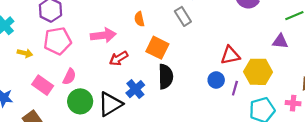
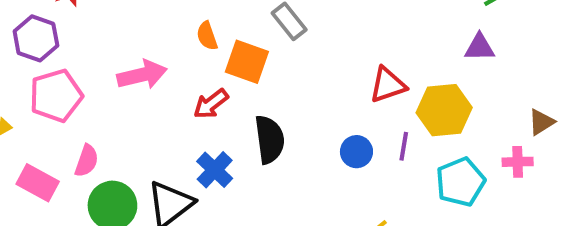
orange square: (157, 48) -> (247, 62), moved
red arrow: (119, 58) -> (211, 104), moved
blue circle: (216, 80) -> (356, 152), moved

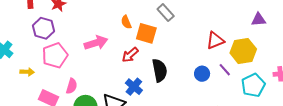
purple line: (404, 146) -> (225, 70), turned -48

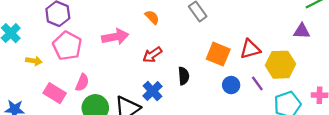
orange semicircle: (126, 22) -> (152, 17), turned 152
orange square: (146, 33) -> (218, 54), moved
pink pentagon: (55, 55) -> (67, 46), turned -30
black semicircle: (160, 70) -> (184, 76), size x0.7

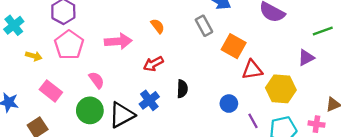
purple triangle: (302, 31) -> (306, 58), turned -36
orange square: (218, 54) -> (234, 46), moved
pink semicircle: (82, 83) -> (96, 80), moved, turned -66
purple line: (257, 83) -> (253, 121), moved

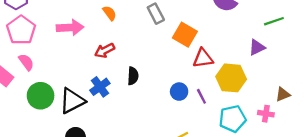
pink semicircle: (96, 80) -> (26, 62), moved
purple line: (253, 121) -> (201, 96), moved

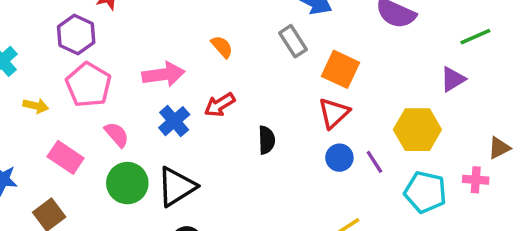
red triangle: (203, 58) -> (334, 113), moved, turned -30
pink semicircle: (26, 62) -> (117, 135), moved
blue cross: (100, 87) -> (174, 121), moved
cyan pentagon: (233, 119) -> (425, 192), turned 30

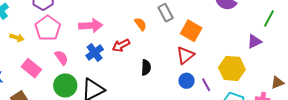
green line: (475, 37) -> (269, 18), turned -42
orange semicircle: (222, 47) -> (140, 24), moved

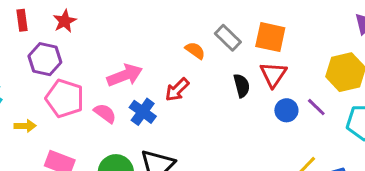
gray rectangle: (166, 13) -> (228, 38), moved
pink semicircle: (61, 58) -> (105, 113), moved
black semicircle: (146, 67) -> (242, 86), moved

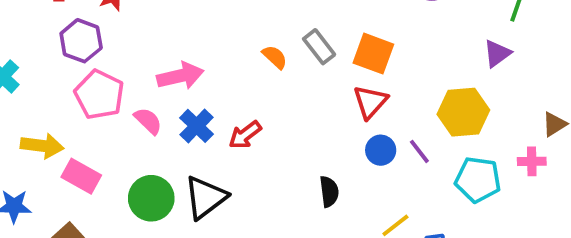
black semicircle: (242, 86) -> (329, 192), moved
red arrow: (177, 90) -> (245, 135), moved
yellow arrow: (25, 126) -> (42, 146), moved, size x1.5

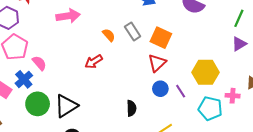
purple triangle: (497, 54) -> (239, 44), moved
pink arrow: (180, 76) -> (68, 16), moved
blue cross: (197, 126) -> (24, 79), moved
red arrow: (245, 135) -> (94, 62), moved
pink cross: (532, 161) -> (233, 96), moved

